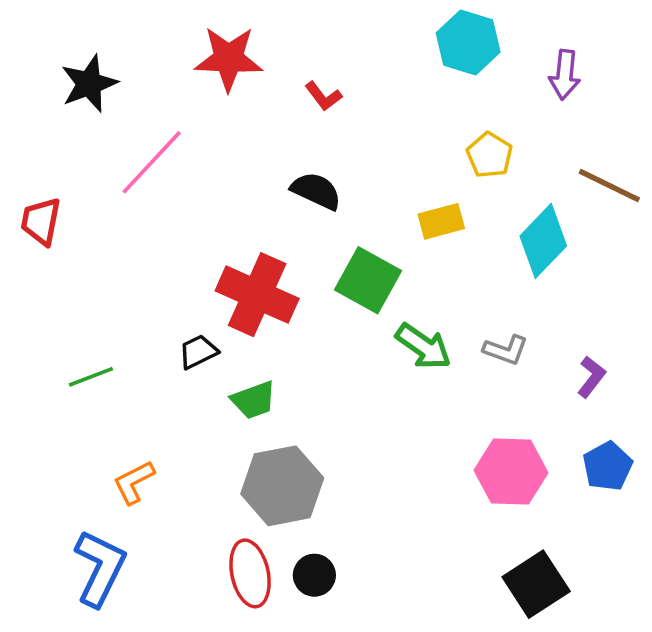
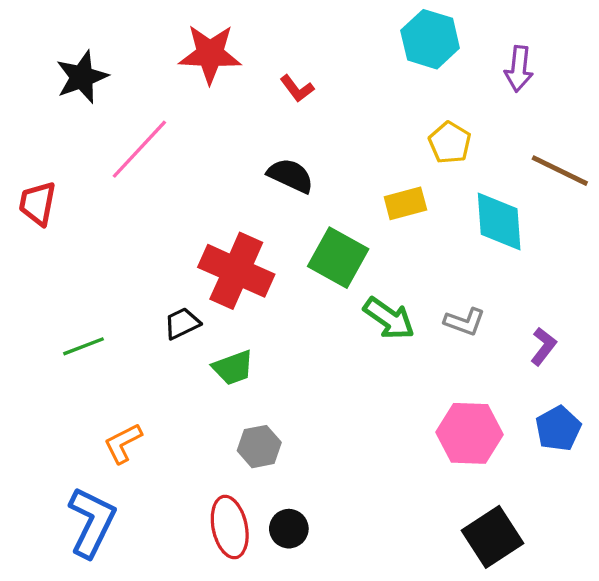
cyan diamond: (543, 241) -> (499, 222), turned -48
gray hexagon: (282, 486) -> (259, 447), size x0.6

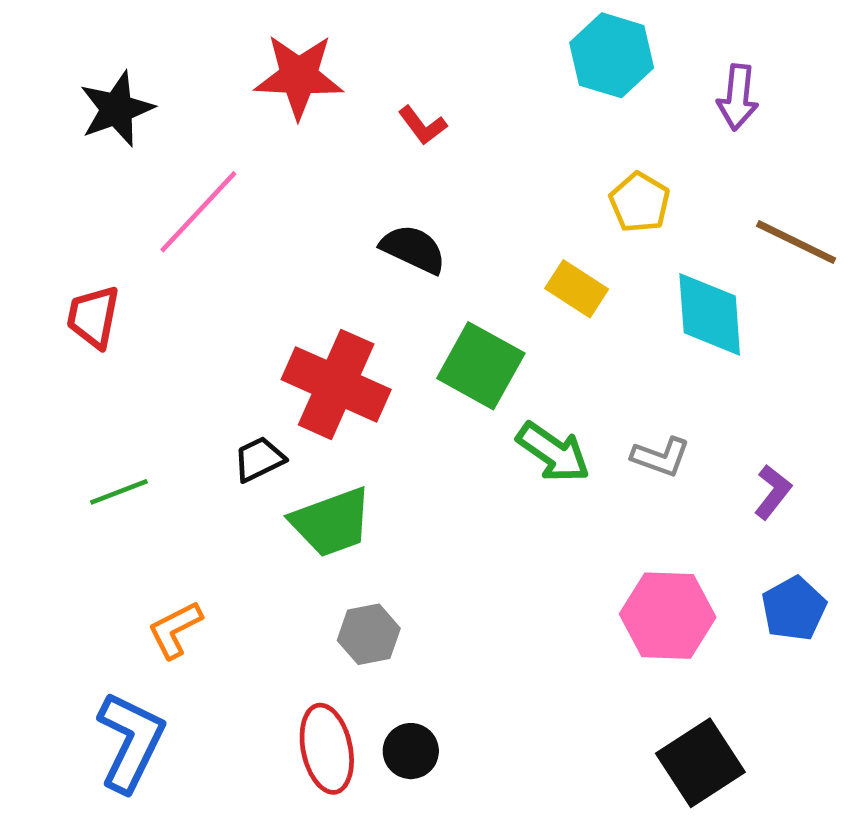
red trapezoid: (38, 203) -> (93, 317), moved
yellow rectangle: (405, 203) -> (577, 289), turned 48
green trapezoid: (233, 368) -> (331, 522), size x1.4

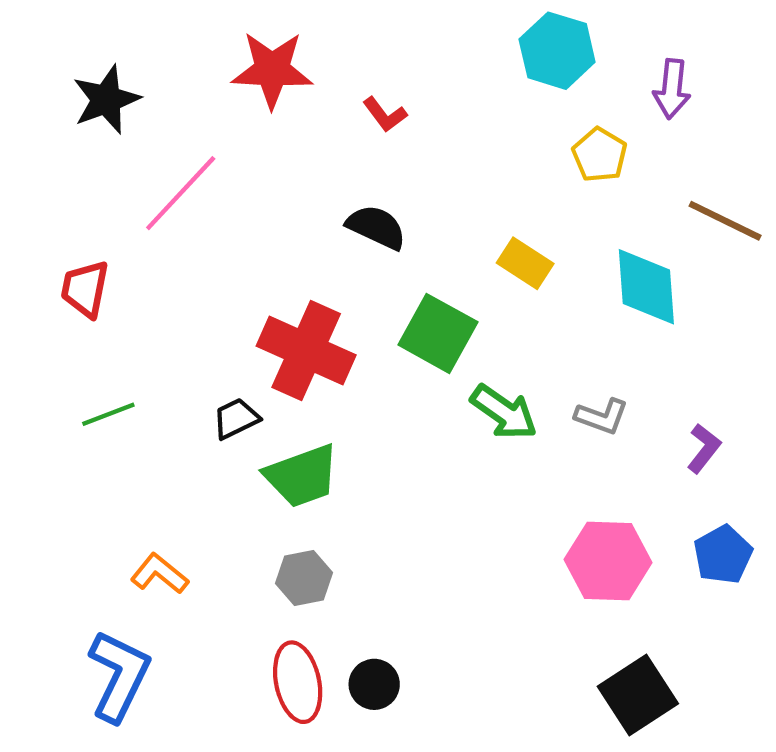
yellow pentagon: (640, 202) -> (600, 155), moved
green line: (119, 492) -> (108, 414), moved
orange L-shape: (175, 630) -> (159, 574), turned 66
gray hexagon: (369, 634) -> (304, 578), moved

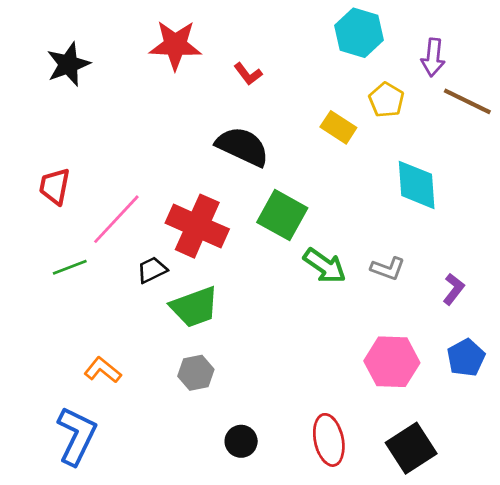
pink line: (181, 193) -> (116, 219), moved
brown line: (725, 221) -> (467, 101), moved
black semicircle: (376, 227) -> (242, 147), size x1.4
yellow rectangle: (525, 263) -> (338, 127), moved
red ellipse: (298, 682) -> (329, 440), moved

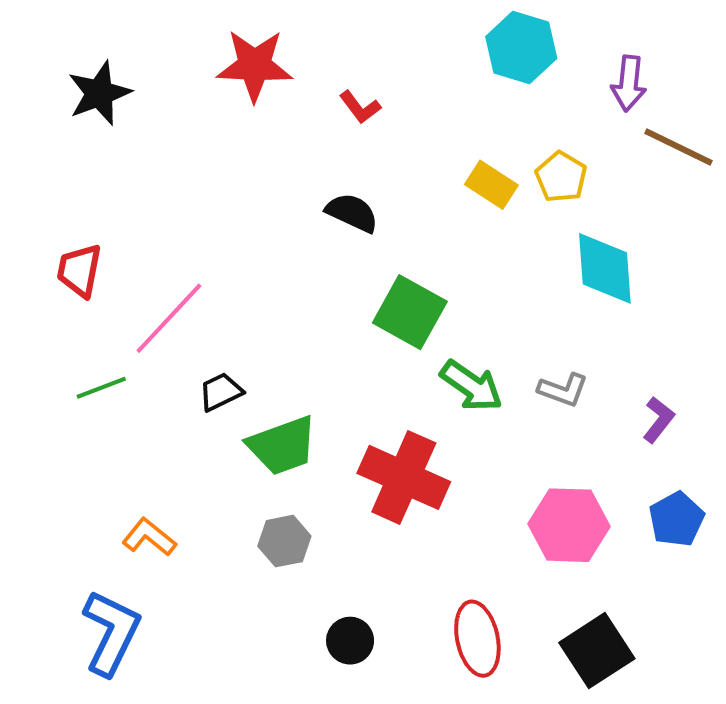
yellow pentagon: (386, 100) -> (561, 177), moved
black semicircle: (242, 147) -> (352, 213), size x0.7
red cross: (197, 226) -> (404, 477), moved

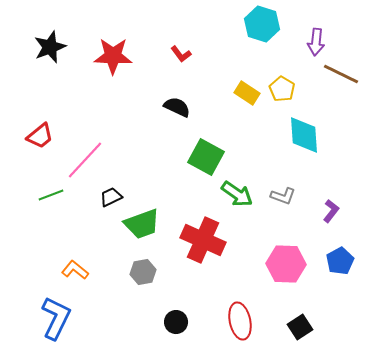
red star: (255, 65) -> (113, 56), moved
red trapezoid: (79, 270) -> (40, 136), turned -140
black square: (597, 651) -> (300, 327), size x0.7

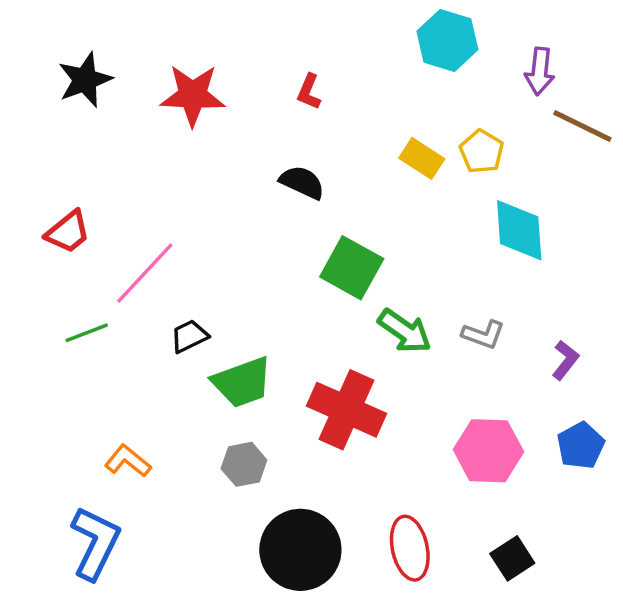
red L-shape: (181, 54) -> (309, 92), turned 60
black circle: (176, 322) -> (300, 550), size x2.0

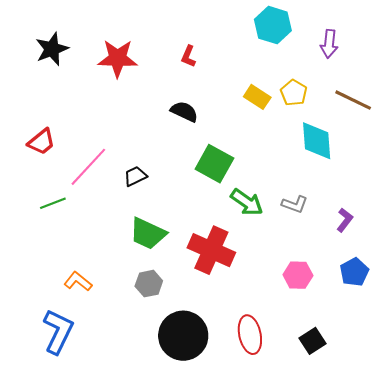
brown line: (582, 126) -> (353, 100), moved
black trapezoid: (189, 336) -> (135, 176), moved
green trapezoid: (242, 382) -> (148, 233), turned 45
pink hexagon: (488, 451) -> (298, 275), size x0.7

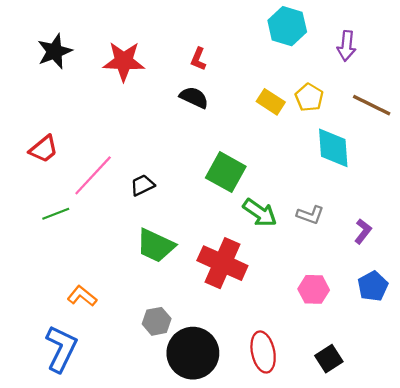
black semicircle: (184, 112) -> (194, 97), moved
gray hexagon: (149, 284) -> (157, 321), moved

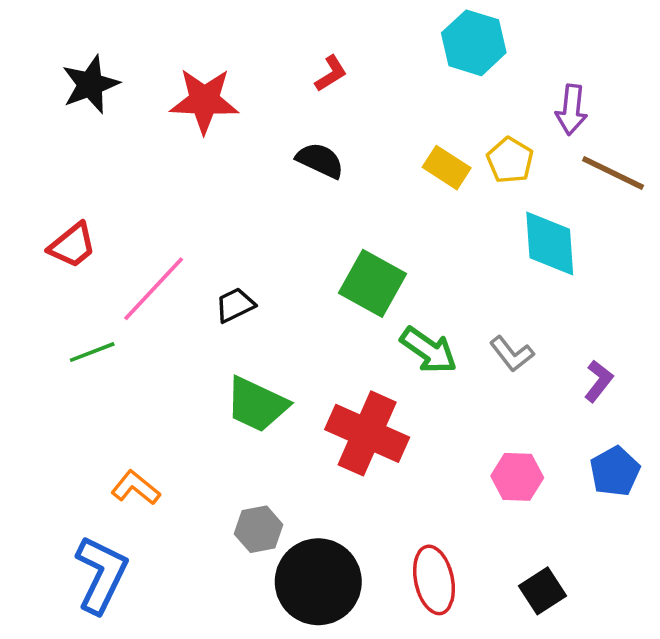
purple arrow: (346, 46) -> (571, 110), moved
red L-shape: (198, 59) -> (331, 74), moved, turned -145
gray L-shape: (310, 215) -> (512, 354), turned 32

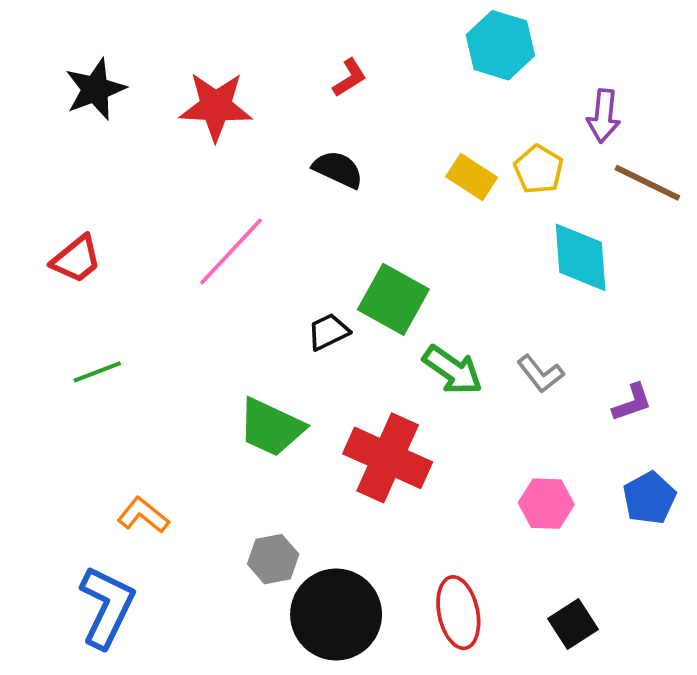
pink line: (154, 289) -> (231, 252), moved
black trapezoid: (235, 305) -> (328, 332), moved
purple L-shape: (599, 381) -> (632, 402), turned 33

